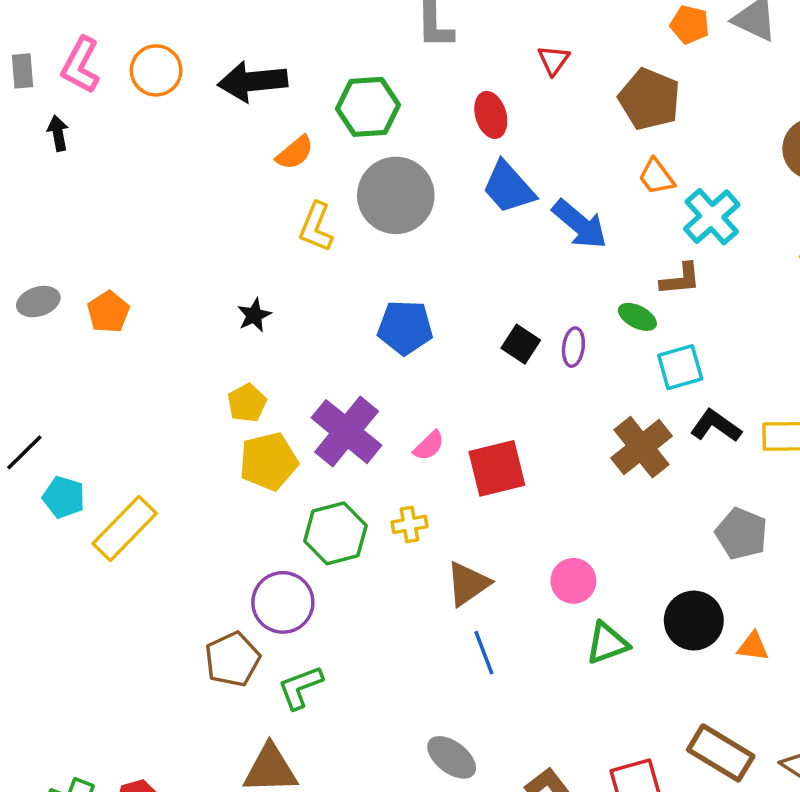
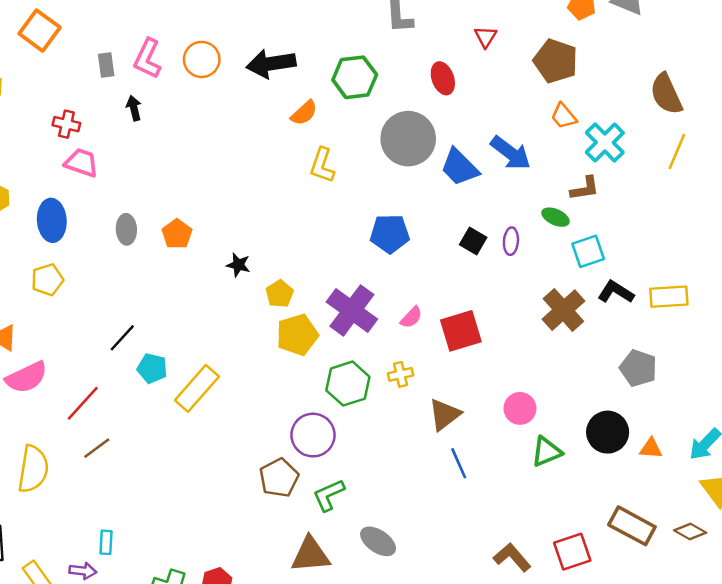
blue trapezoid: (508, 187) -> (459, 167), moved
gray circle: (396, 195) -> (408, 139), moved
gray ellipse: (38, 302) -> (126, 229), turned -72
black star: (254, 315) -> (238, 265), moved, turned -30
gray ellipse: (452, 757) -> (378, 541), moved

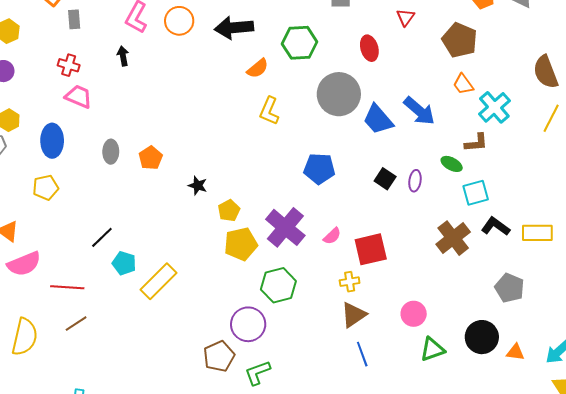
gray rectangle: (106, 65) -> (74, 19), moved
yellow cross: (400, 374) -> (350, 282), moved
red line: (83, 403) -> (67, 287), turned 48

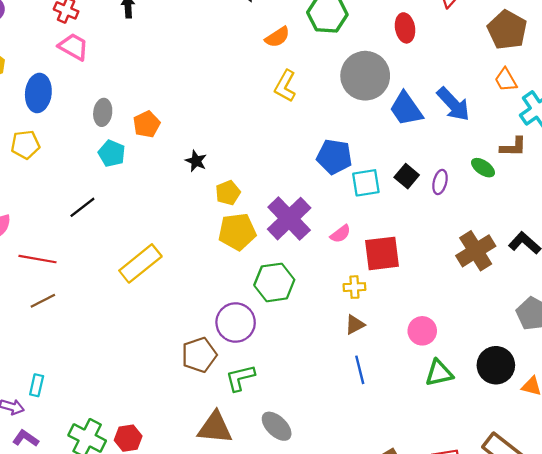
cyan square: (476, 193) -> (366, 183), moved
cyan pentagon: (124, 263) -> (112, 153), moved
brown triangle: (354, 315) -> (355, 325), size x0.7

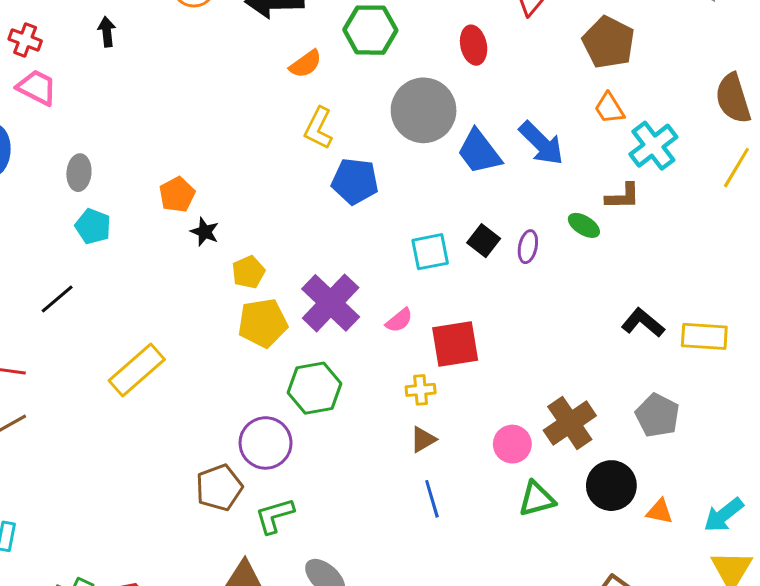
orange pentagon: (147, 124) -> (177, 195), moved
blue pentagon: (334, 157) -> (355, 181), moved
brown cross: (476, 251) -> (570, 423), moved

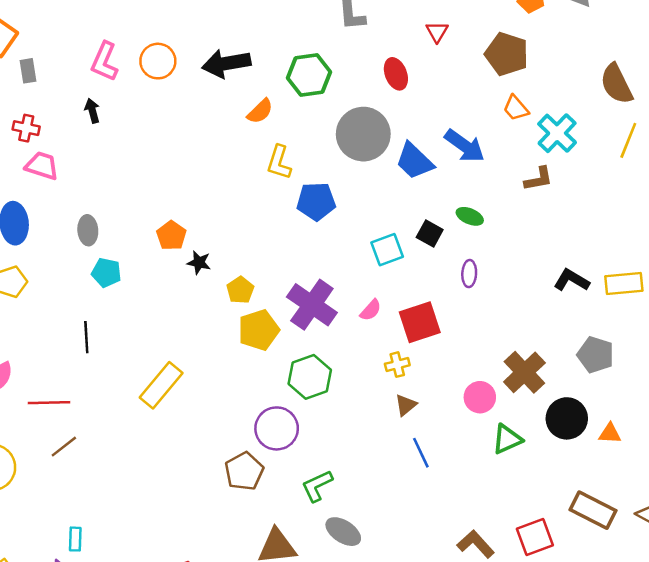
green ellipse: (584, 225) -> (470, 216), moved
purple ellipse: (528, 247) -> (469, 274), moved
black line: (57, 299) -> (86, 337), turned -44
green L-shape: (275, 516) -> (317, 486), moved

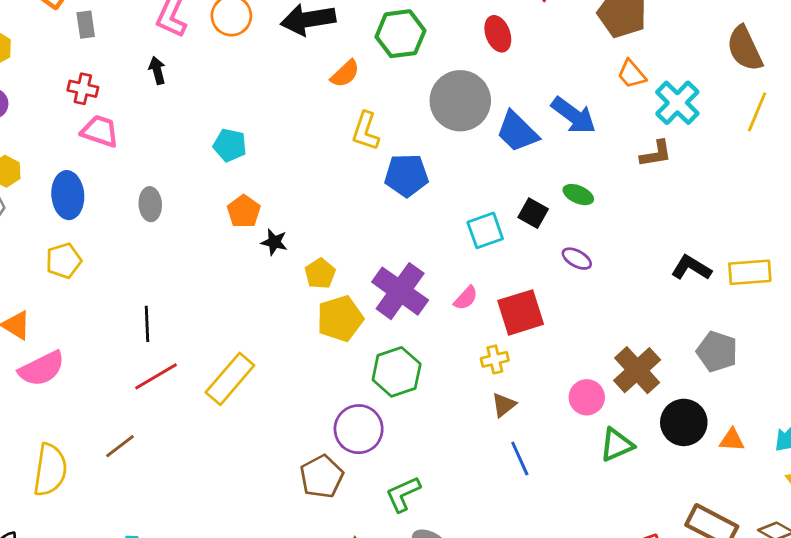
cyan pentagon: (106, 273) -> (230, 145), moved
purple ellipse: (469, 274) -> (577, 259), turned -65
red line: (49, 403) -> (156, 376), moved, turned -30

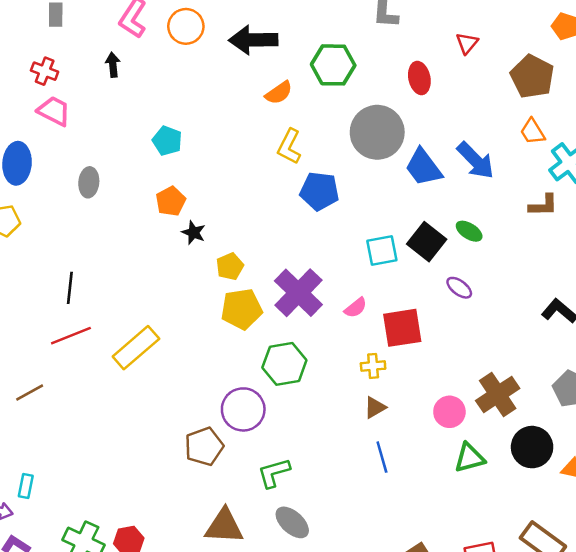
black square: (533, 213) -> (427, 242), size x1.4

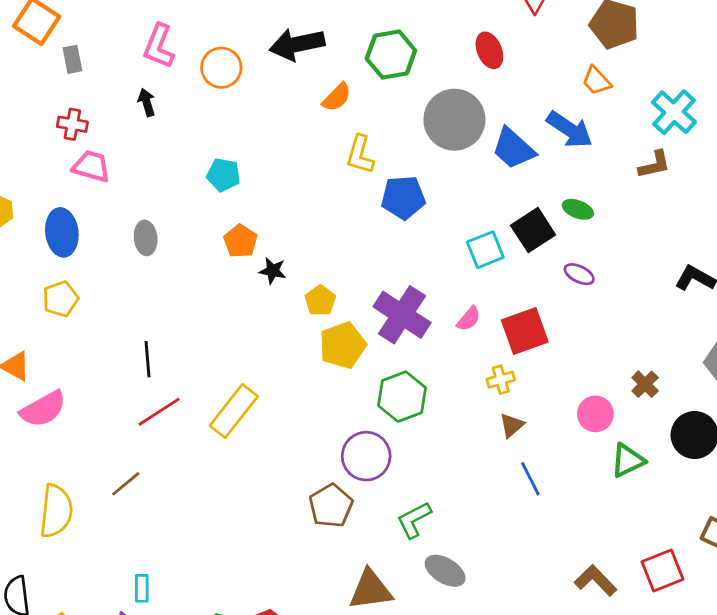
orange circle: (186, 26) -> (221, 68), moved
orange trapezoid: (532, 132) -> (596, 81), moved
black square: (427, 242) -> (533, 230), turned 30
brown cross: (498, 394) -> (645, 384), size x0.6

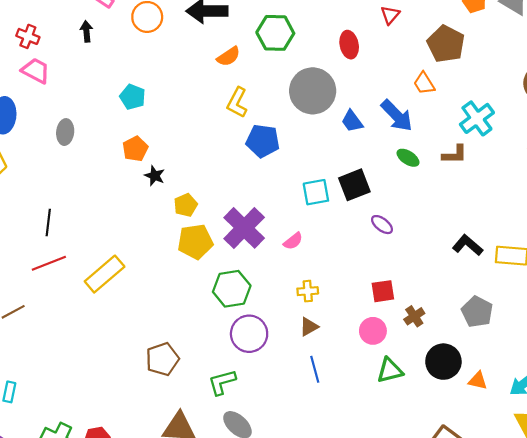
blue trapezoid: (513, 149) -> (352, 121), size x0.7
green ellipse: (578, 209) -> (408, 158), moved
red square: (525, 331) -> (383, 291), moved, size x0.7
purple circle: (366, 456) -> (249, 334), moved

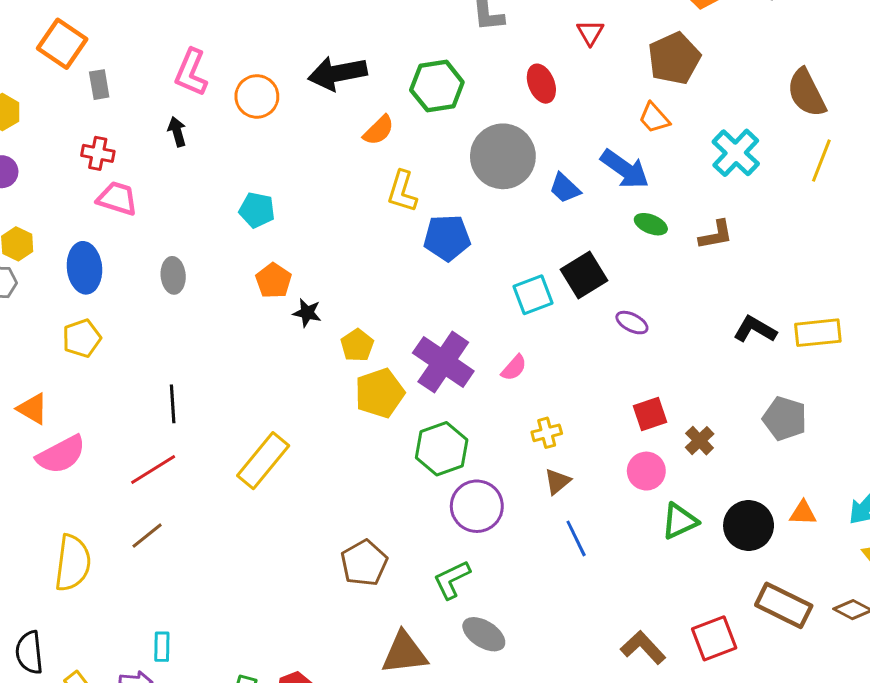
brown pentagon: (446, 44) -> (674, 58), turned 30
brown L-shape: (455, 155) -> (716, 235), moved
red line: (49, 263) -> (153, 469), moved
black circle: (443, 362) -> (749, 525), moved

